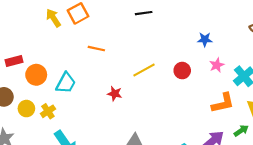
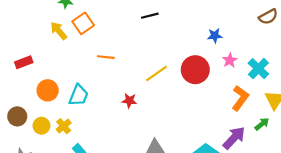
red rectangle: (14, 61) -> (24, 62), moved
red circle: (182, 71) -> (195, 70), size x1.6
orange L-shape: (223, 103) -> (240, 98), turned -35

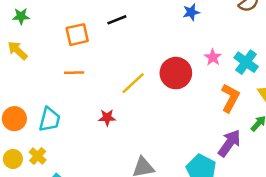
orange square: (83, 23) -> (77, 35), moved, turned 30
blue star: (215, 36) -> (191, 12), moved

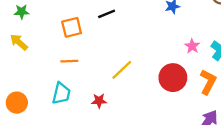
red circle: (176, 73) -> (173, 78), moved
cyan trapezoid: (50, 119) -> (61, 93), moved

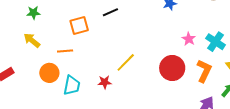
orange line: (69, 61) -> (65, 51), moved
red star: (99, 101) -> (105, 82), moved
orange circle: (17, 103) -> (49, 73), moved

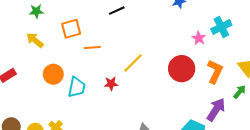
orange square: (79, 25) -> (71, 29), moved
cyan cross: (216, 42) -> (221, 27), moved, turned 30
orange line: (65, 51) -> (92, 48), moved

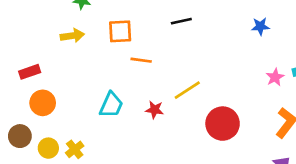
yellow arrow: (35, 40) -> (72, 36), turned 120
red circle: (182, 69) -> (223, 124), moved
orange circle: (53, 74) -> (43, 103), moved

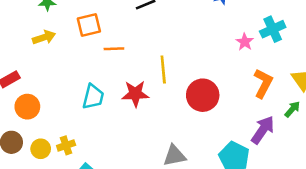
yellow line: (187, 90) -> (163, 69), turned -52
red star: (155, 110) -> (135, 94), size x1.5
yellow cross: (75, 149) -> (66, 145), turned 30

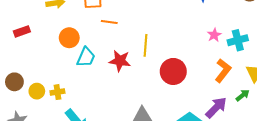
cyan cross: (273, 29) -> (238, 40), moved
orange circle: (27, 107) -> (69, 38), moved

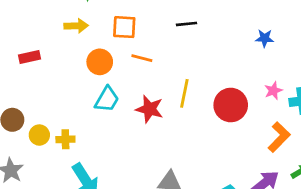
orange circle: (69, 38) -> (100, 62), moved
red circle: (173, 71) -> (231, 105), moved

